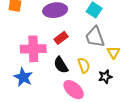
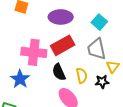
red rectangle: (61, 38) -> (63, 45), size x1.6
black star: (105, 77) -> (102, 82), moved

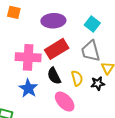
blue star: (20, 79) -> (28, 88), moved

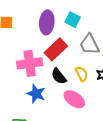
purple ellipse: (53, 21) -> (47, 22), turned -70
cyan square: (92, 24) -> (73, 20), moved

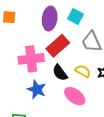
yellow semicircle: (82, 74) -> (83, 71), turned -35

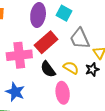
blue star: (37, 89) -> (15, 92), moved
pink ellipse: (75, 96) -> (63, 93), turned 45

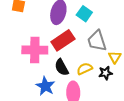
yellow semicircle: (71, 68) -> (85, 69), turned -63
blue star: (15, 92) -> (45, 86), moved

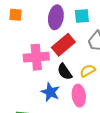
cyan square: (84, 14) -> (82, 16), turned -35

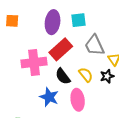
yellow semicircle: (88, 71) -> (86, 75), turned 84

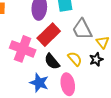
pink cross: (34, 63) -> (23, 49), turned 30

